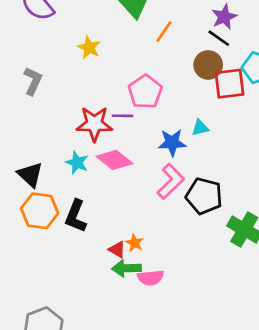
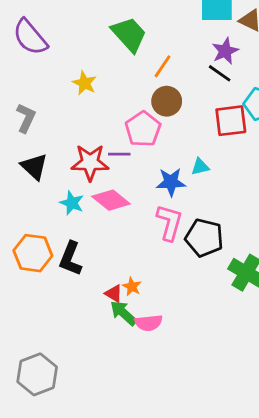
brown circle: (208, 65) -> (167, 101), moved
black triangle: (30, 175) -> (34, 167), moved
pink L-shape: (171, 181) -> (169, 222), turned -30
green arrow: (127, 268) -> (123, 313), turned 44

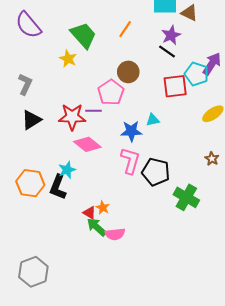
green trapezoid: (129, 34) -> (83, 35), moved
orange line: (162, 66) -> (125, 29), moved
black triangle: (34, 167) -> (31, 120), turned 45
cyan star: (72, 203) -> (67, 170), moved, turned 30

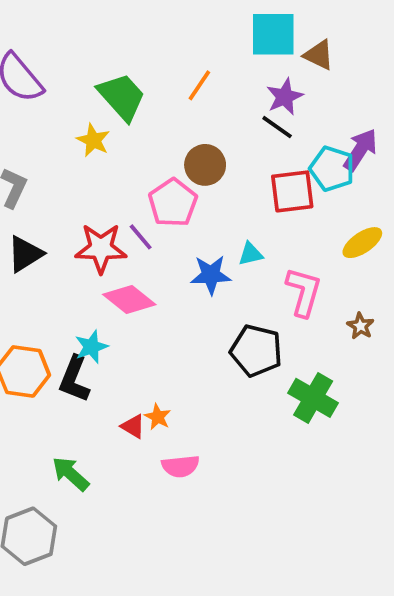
purple line: (94, 111) -> (141, 237), turned 49
pink L-shape: (130, 161) -> (304, 292), moved
green arrow: (97, 227) -> (71, 474), moved

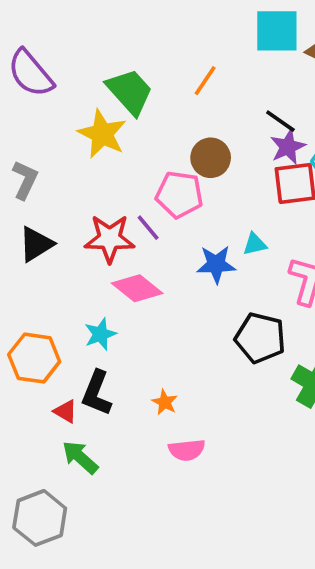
purple star: (285, 97) -> (288, 147), moved
yellow star: (93, 140) -> (102, 134), size x1.5
pink pentagon: (173, 203) -> (179, 195), turned -30
black L-shape: (74, 379) -> (97, 393), moved
red triangle: (133, 426) -> (65, 411), moved

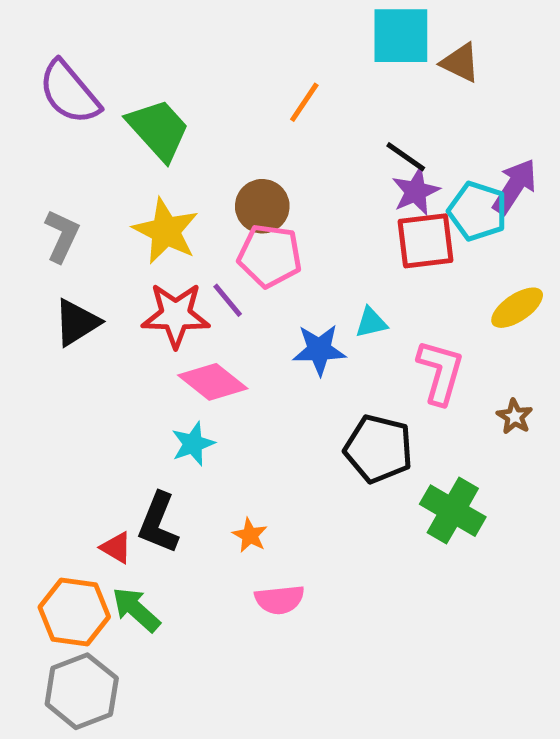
green trapezoid: (130, 92) -> (158, 130), moved
yellow star: (102, 134) -> (166, 231), moved
brown circle: (211, 158) -> (262, 206), moved
cyan star: (100, 334) -> (193, 444), moved
orange hexagon: (34, 358) -> (74, 612), moved

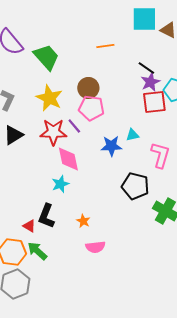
orange line: (304, 102) -> (105, 46), turned 48
pink diamond: (213, 382) -> (68, 159), turned 40

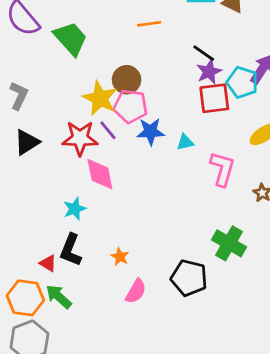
yellow star: (49, 98) -> (100, 98), moved
blue star: (111, 146) -> (150, 132), moved
cyan star: (60, 184) -> (75, 209), moved
black pentagon: (135, 186) -> (189, 278), moved
pink semicircle: (95, 247) -> (136, 291), turned -54

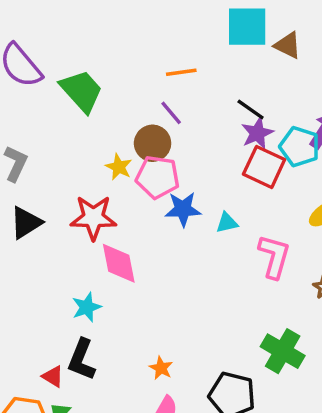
yellow star: (100, 98) -> (119, 167), size x0.6
red square: (214, 98) -> (264, 167), turned 32
purple line: (108, 130) -> (171, 113), moved
orange star: (120, 257) -> (161, 368), moved

